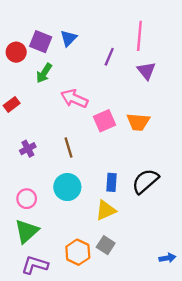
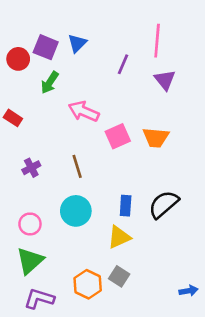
red rectangle: (12, 104) -> (13, 118), turned 70

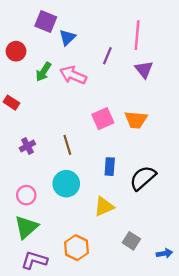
purple square: (46, 47) -> (46, 21), moved
pink arrow: (84, 111) -> (73, 75), moved
blue rectangle: (126, 206) -> (110, 167), moved
gray square: (119, 276) -> (131, 241), moved

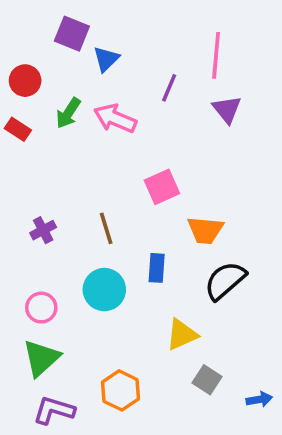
red rectangle: (11, 103) -> (18, 129), moved
orange trapezoid: (136, 120) -> (205, 230), moved
blue rectangle: (110, 167) -> (157, 268), moved
yellow triangle: (104, 207) -> (182, 335), moved

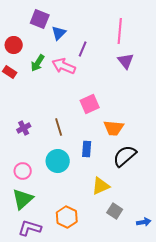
purple line: (169, 88) -> (83, 49), moved

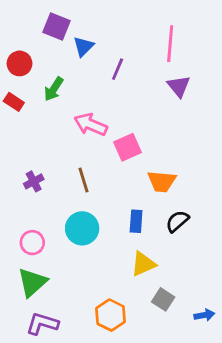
pink arrow: (64, 66) -> (91, 125), moved
blue rectangle: (87, 149) -> (136, 221), moved
black semicircle: (125, 156) -> (177, 221), size x0.7
orange hexagon: (67, 217) -> (111, 315), moved

